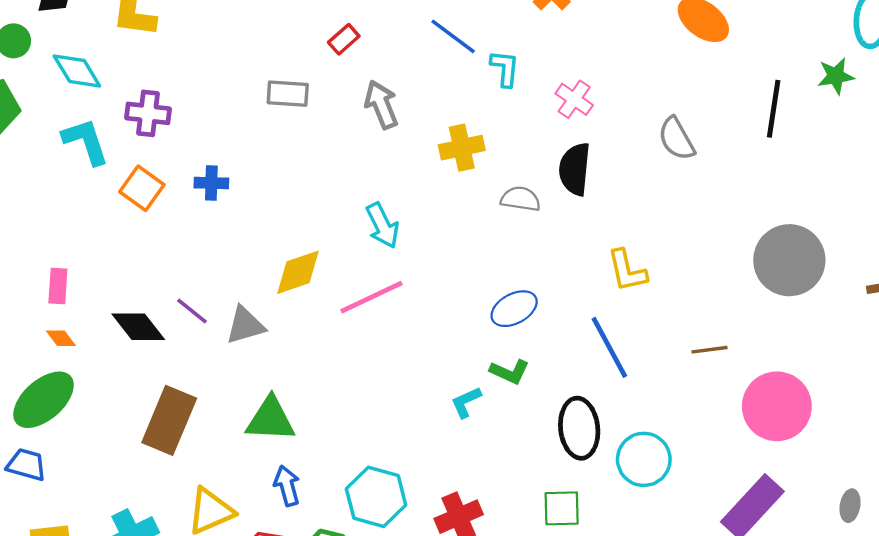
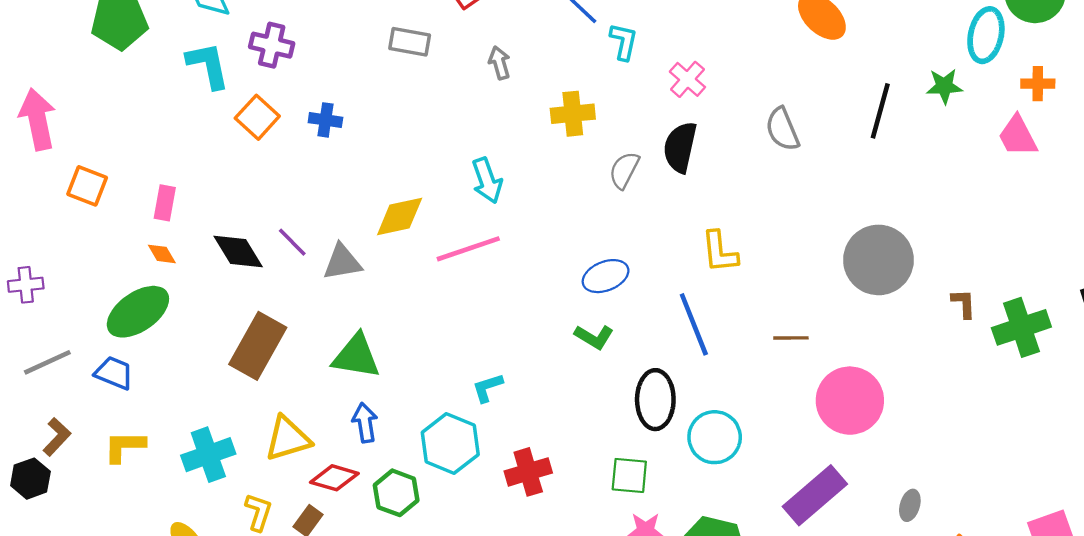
gray arrow: (381, 105) -> (499, 63), size x0.7
gray semicircle: (521, 199) -> (624, 170), turned -78
cyan L-shape: (466, 402) -> (488, 388), moved

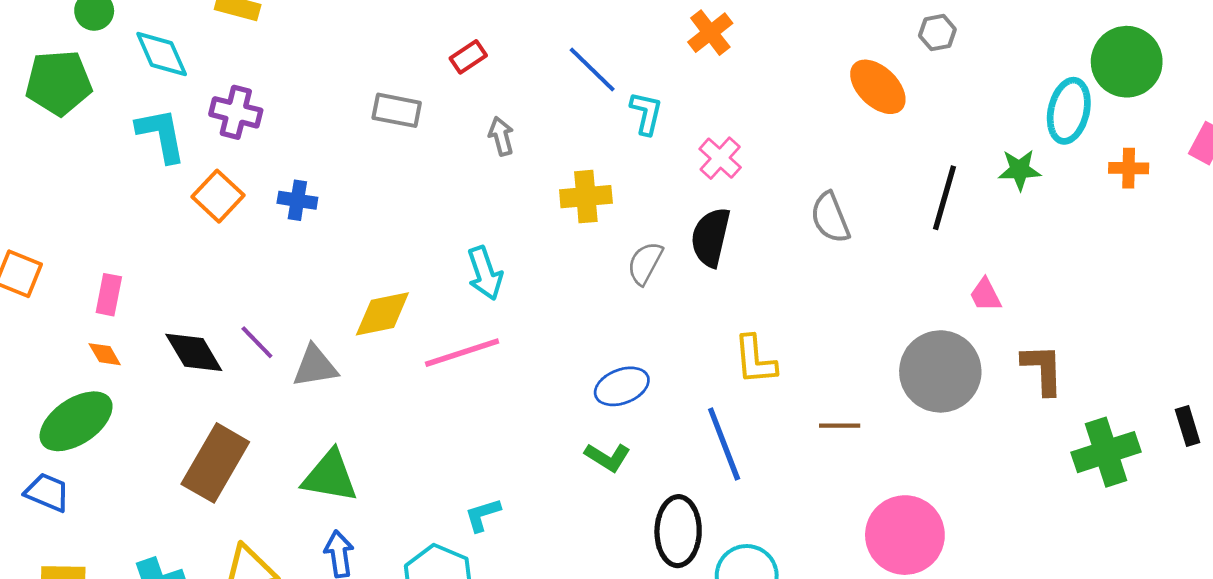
pink trapezoid: (1018, 136) -> (986, 295), moved, size x0.7
brown L-shape: (964, 304) -> (1043, 369), moved, size x1.5
brown line: (791, 338) -> (840, 426), moved

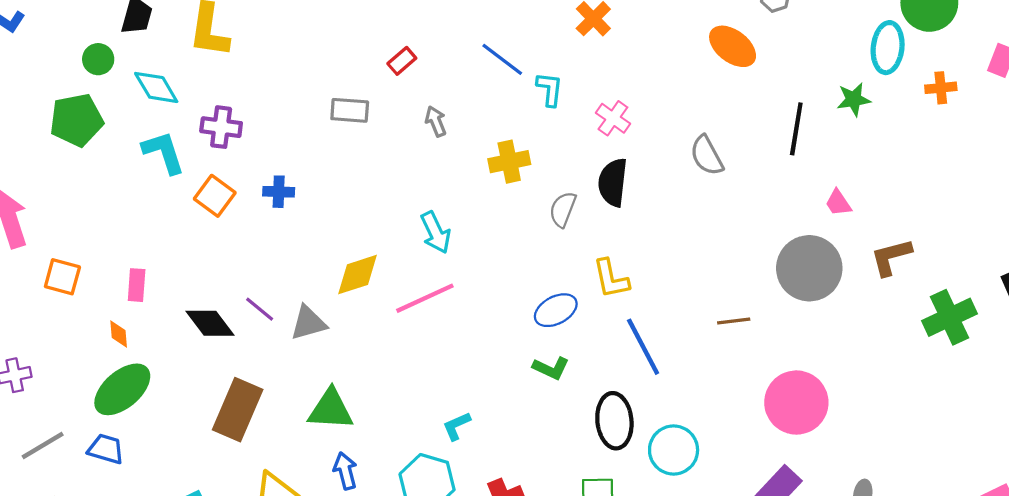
orange diamond: (105, 354) -> (119, 334), moved, turned 32
yellow L-shape: (755, 360) -> (611, 279), moved
brown L-shape: (1043, 369) -> (891, 257), turned -96

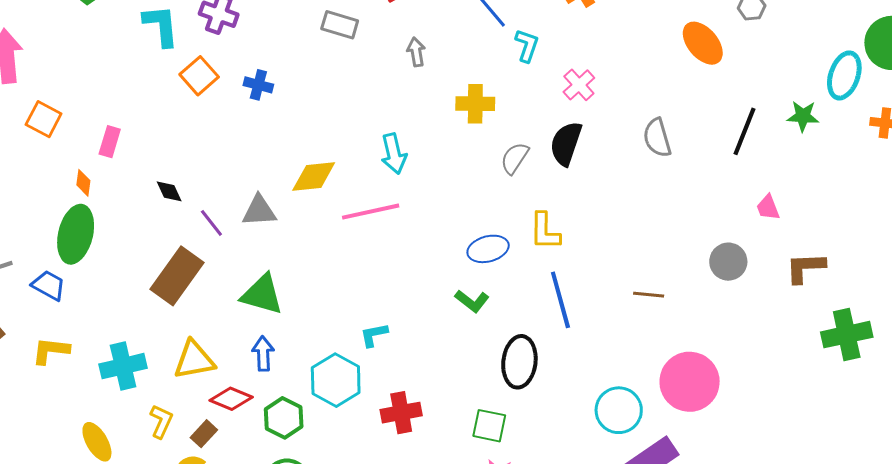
gray circle: (809, 268) -> (728, 262), size x0.6
purple line: (260, 309) -> (211, 223), moved
black diamond: (210, 323) -> (169, 191), size x0.6
green ellipse: (122, 389) -> (76, 234), turned -48
cyan circle: (674, 450) -> (619, 410), moved

